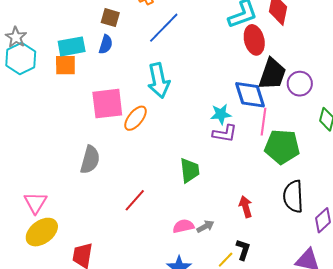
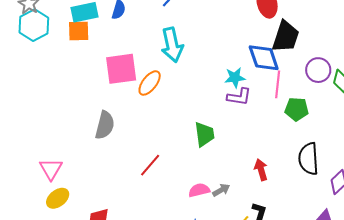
purple circle: (300, 84) -> (318, 70), moved
green pentagon: (282, 147) -> (297, 109), size x0.7
yellow ellipse: (42, 232) -> (58, 198), size x0.7

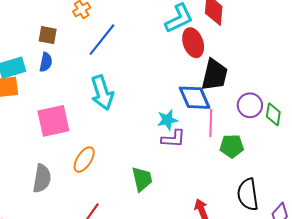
orange ellipse: (150, 83) -> (84, 160), moved

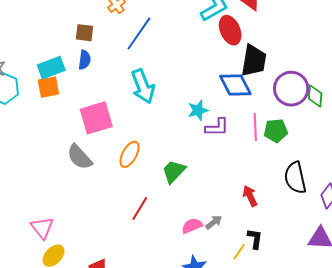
purple circle: (250, 105) -> (291, 89), size x1.4
cyan star: (167, 120) -> (198, 110), moved
pink line: (211, 123) -> (255, 127), moved
gray semicircle: (42, 178) -> (80, 157), moved, turned 132
green trapezoid: (142, 179) -> (174, 171), moved, turned -120

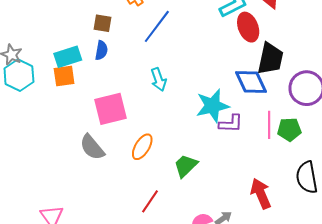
cyan arrow: (143, 86) -> (159, 79), size x0.7
cyan star: (198, 110) -> (213, 106), size x1.6
red arrow: (250, 196) -> (261, 194), size x1.4

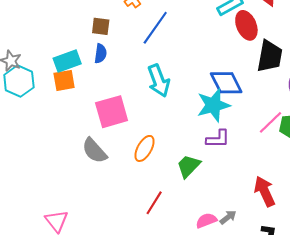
cyan arrow: (159, 79) -> (159, 81), size x1.4
blue diamond: (251, 82) -> (226, 83), moved
purple L-shape: (231, 124) -> (218, 139), moved
pink line: (269, 125) -> (270, 122), turned 48

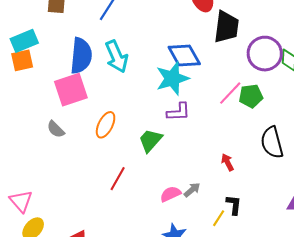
blue semicircle: (101, 54) -> (81, 56), moved, size x1.8
gray semicircle: (94, 151) -> (56, 129), size x0.7
red arrow: (265, 191) -> (227, 162), size x0.6

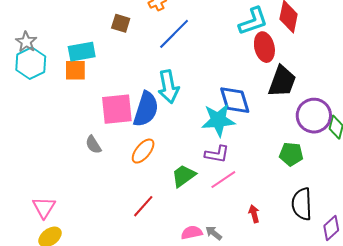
blue semicircle: (81, 56) -> (146, 109), moved
pink line: (230, 93) -> (223, 180), moved
gray arrow: (192, 190) -> (214, 233), turned -114

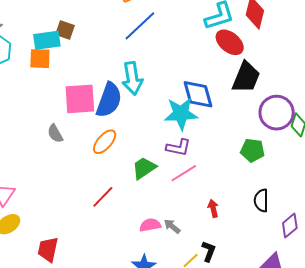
brown square: (121, 23) -> (65, 30), moved
red ellipse: (264, 47) -> (230, 42), turned -40
black semicircle: (302, 204) -> (261, 200), size x0.7

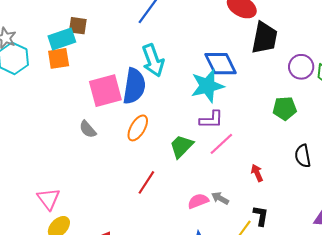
purple circle: (277, 113) -> (301, 67), size x0.7

